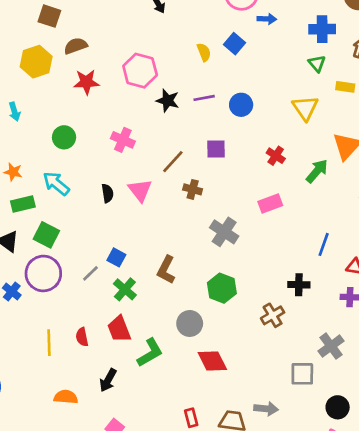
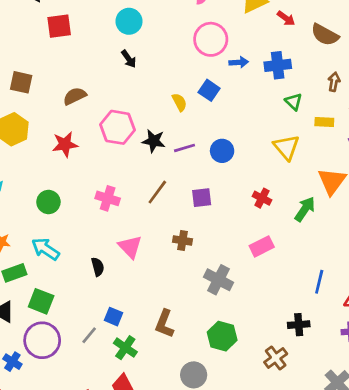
blue cross: (322, 29) -> (278, 65), moved
brown semicircle: (76, 46) -> (75, 96), moved
black star: (168, 101) -> (154, 141), moved
brown line: (173, 162) -> (157, 192), moved
black semicircle: (107, 193) -> (98, 267), moved

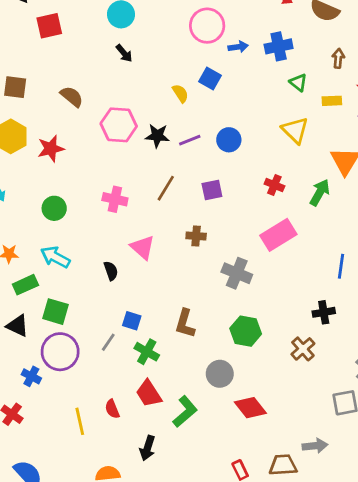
brown semicircle: (75, 96) -> (72, 97), turned 70
red star: (65, 144) -> (51, 149), moved
pink rectangle: (262, 246) -> (278, 235), size x1.4

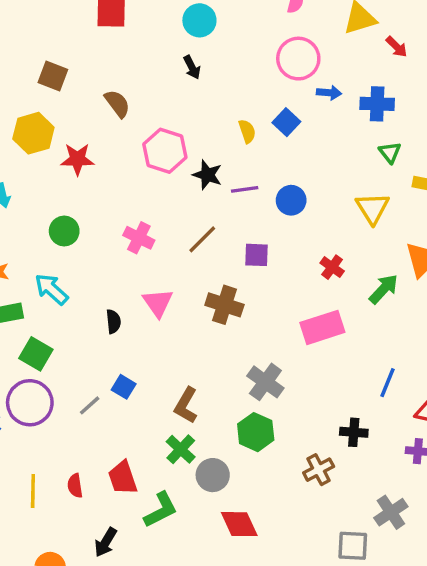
brown cross: (196, 236) -> (224, 305), size x1.5
gray cross: (237, 273) -> (265, 382), moved
green cross: (147, 352) -> (181, 449), moved

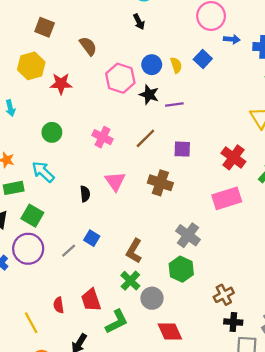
blue circle: (291, 200) -> (152, 65), moved
red cross: (332, 267) -> (233, 157), size x1.5
black cross: (354, 432) -> (233, 322), moved
yellow line: (33, 491) -> (31, 323), moved, turned -30

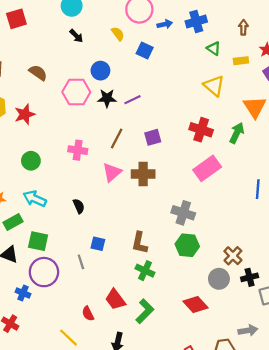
yellow semicircle: (176, 65) -> (118, 34), moved
pink triangle: (115, 181) -> (112, 172), moved, turned 42
gray line: (69, 251) -> (81, 262), turned -48
gray circle: (152, 298) -> (219, 279), moved

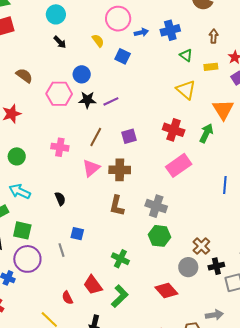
brown L-shape: (140, 243) -> (117, 206), moved

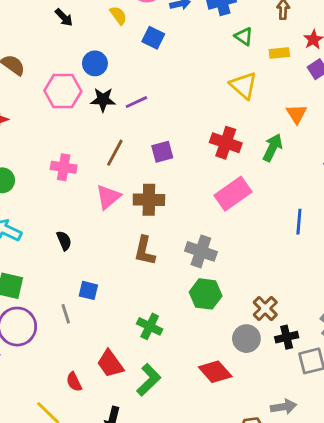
orange triangle: (223, 110) -> (297, 114), size x0.7

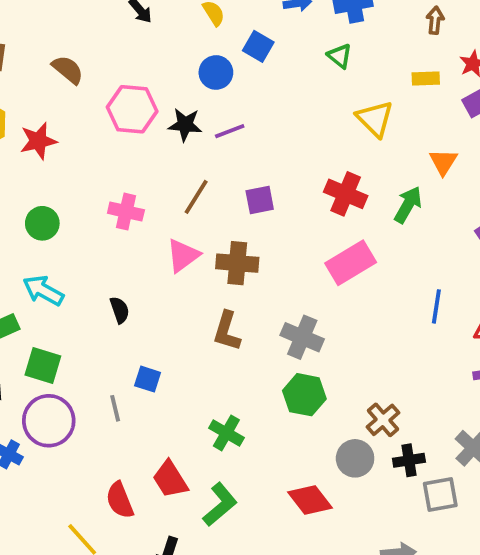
green triangle: (244, 36) -> (340, 56), moved
blue circle: (95, 63) -> (216, 72), moved
red semicircle: (74, 382) -> (120, 500), size x1.4

